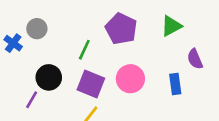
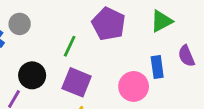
pink circle: (130, 79) -> (134, 86), moved
blue rectangle: (175, 84) -> (157, 67), moved

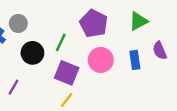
black circle: (32, 75) -> (32, 53), moved
pink circle: (134, 86) -> (101, 60), moved

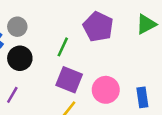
black circle: (32, 53) -> (20, 58), moved
pink circle: (101, 60) -> (106, 90), moved
blue rectangle: (135, 60) -> (142, 97), moved

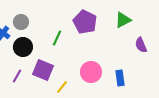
purple square: (69, 80) -> (43, 70), moved

